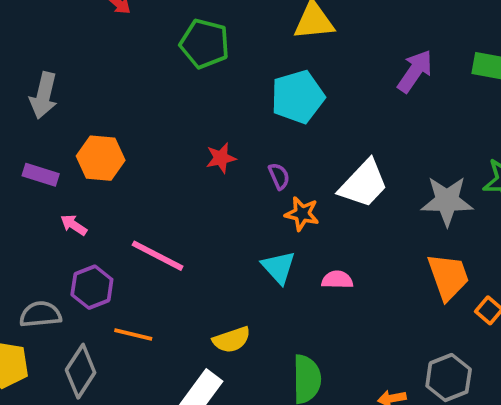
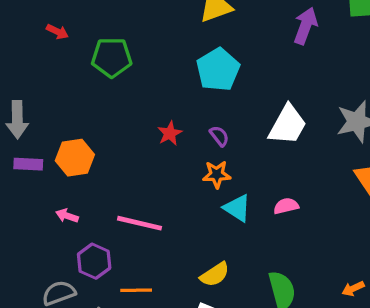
green pentagon: (205, 44) -> (112, 57), moved
purple rectangle: (41, 175) -> (28, 164), moved
orange star: (302, 214) -> (217, 174), moved

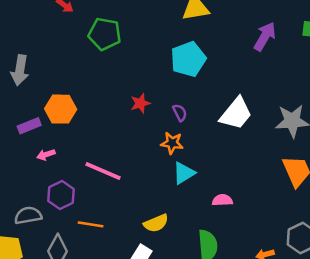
purple rectangle: (28, 164) -> (29, 126), moved, turned -35
pink semicircle: (286, 206) -> (222, 200), moved
cyan triangle: (237, 208) -> (184, 173), turned 45
pink arrow: (67, 216) -> (46, 155), turned -48

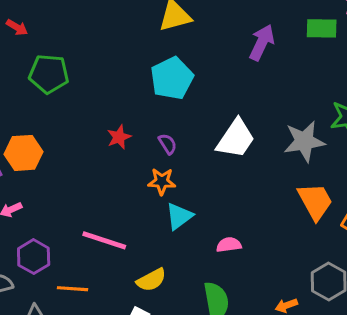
green pentagon: (105, 34) -> (49, 74), moved
pink line: (103, 171) -> (104, 240), moved

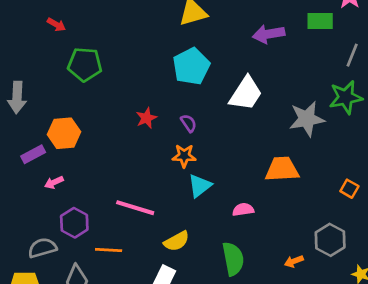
purple arrow: (262, 43) -> (269, 34), turned -124
white trapezoid: (236, 139) -> (246, 94), moved
orange trapezoid: (315, 201) -> (282, 169), moved, turned -63

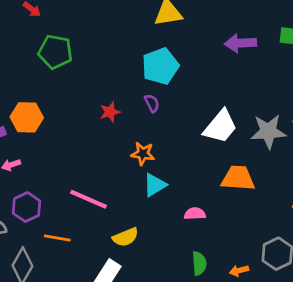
white trapezoid: (246, 94) -> (220, 127), moved
purple semicircle: (189, 123) -> (152, 103), moved
green semicircle: (233, 259) -> (199, 263), moved, size x0.7

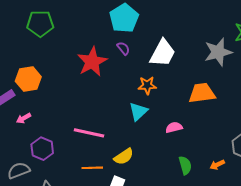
red star: (110, 112) -> (92, 62), size x1.8
white trapezoid: (220, 127) -> (163, 53), moved
orange star: (143, 154) -> (147, 85), moved
orange line: (57, 238) -> (92, 168), moved

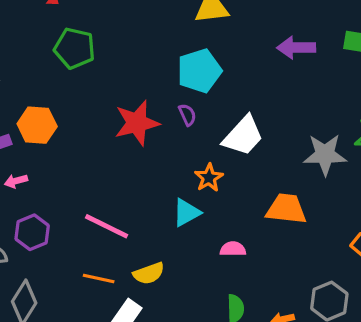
orange star: (147, 85) -> (209, 178), turned 30

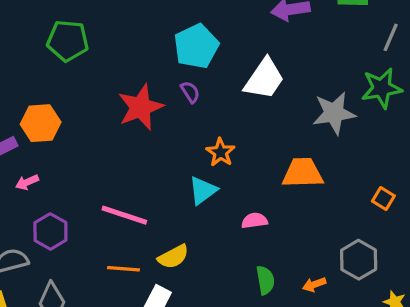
white trapezoid: (243, 136) -> (264, 79), moved

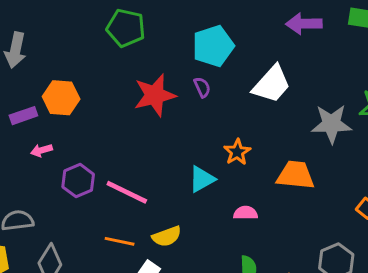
green pentagon: (68, 41) -> (126, 28), moved
orange star: (221, 152) -> (237, 152), moved
purple hexagon: (50, 231) -> (78, 181), moved

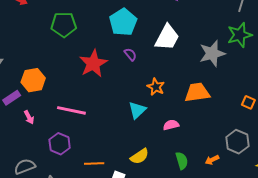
purple semicircle: (202, 87) -> (130, 54), moved
pink arrow: (42, 150) -> (29, 117), turned -88
purple hexagon: (78, 181) -> (60, 144), moved
pink line: (127, 192) -> (71, 110), moved
yellow semicircle: (167, 236) -> (140, 156), moved

